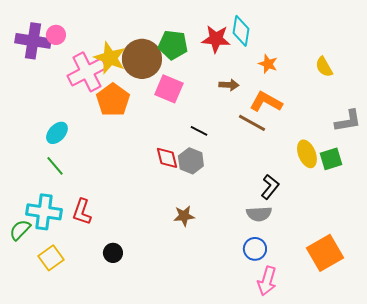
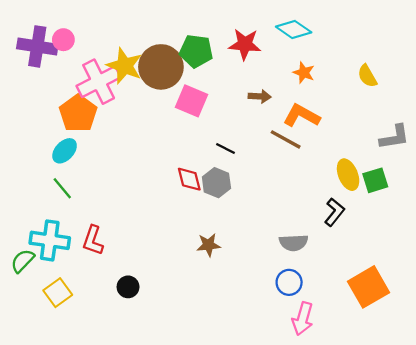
cyan diamond: (241, 31) -> (294, 29), moved, turned -64
orange pentagon: (113, 100) -> (78, 113), moved
black L-shape: (270, 187) -> (334, 212), moved

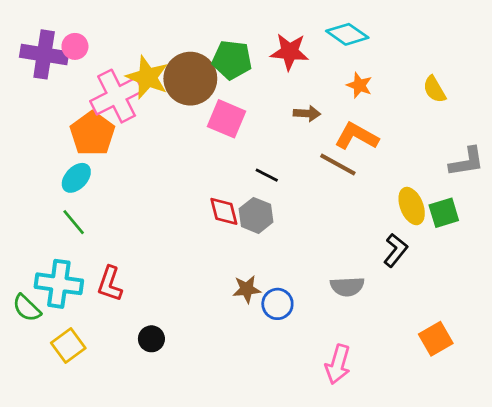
green semicircle: (23, 261) -> (27, 308), turned -90
blue circle: (289, 282) -> (277, 304), moved
orange square: (368, 287) -> (436, 339), size x0.7
pink arrow: (303, 319) -> (338, 364), moved

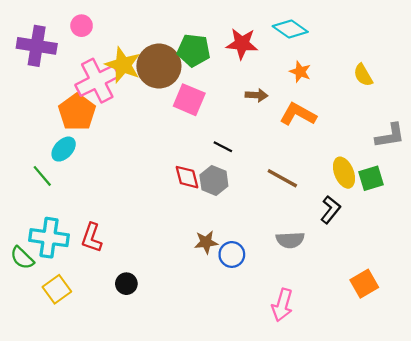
pink circle: (75, 46) -> (82, 26), moved
brown line: (338, 164) -> (282, 178), moved
green line: (74, 222) -> (42, 176), moved

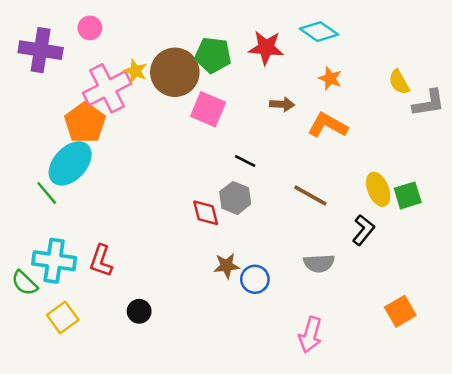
yellow star: (123, 65) -> (135, 71), size x0.6
gray L-shape: (390, 136) -> (429, 103), moved
cyan ellipse: (64, 149) -> (70, 163), size x1.6
red diamond: (187, 177) -> (206, 213), moved

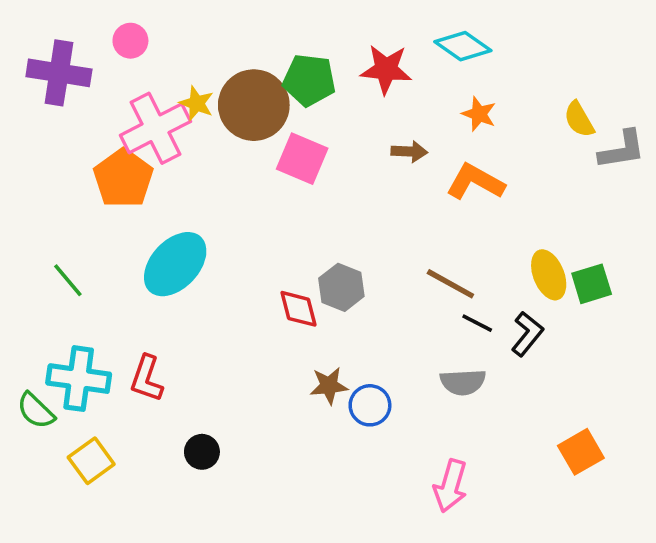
black line: (245, 161) -> (477, 323), moved
cyan ellipse: (70, 163) -> (175, 264), moved

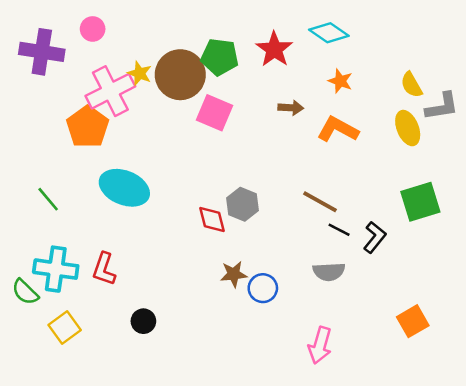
red star: (386, 69) -> (274, 49), turned 30
cyan ellipse: (175, 264) -> (124, 188), turned 69
yellow ellipse: (549, 275) -> (408, 128), moved
green square: (592, 284) -> (420, 202), size x1.4

